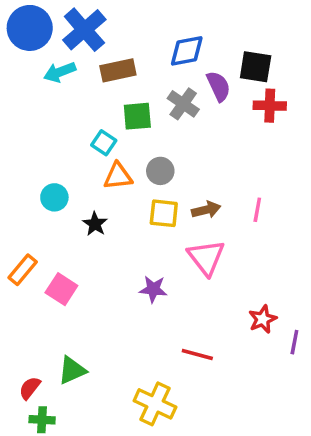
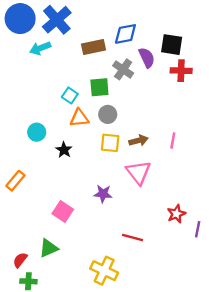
brown rectangle: (118, 70) -> (94, 47), moved
green square: (137, 116) -> (99, 87), moved
pink square: (61, 289) -> (63, 211), moved

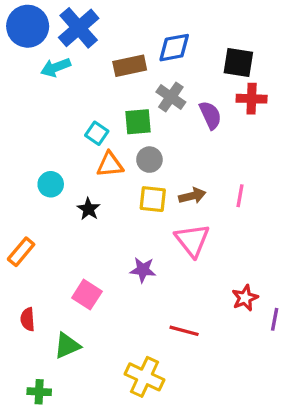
purple semicircle: (147, 58) -> (210, 115), moved
red semicircle: (20, 260) -> (28, 319), moved, turned -42

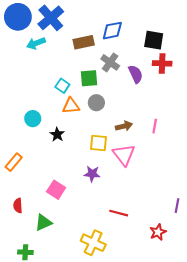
yellow square: (153, 199) -> (98, 143), moved
red star: (245, 298) -> (158, 232), moved

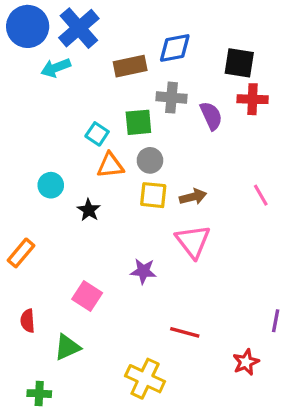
gray cross: (110, 62) -> (171, 98), turned -30
pink line: (155, 126) -> (261, 195), moved, turned -40
yellow square: (98, 143) -> (153, 195), moved

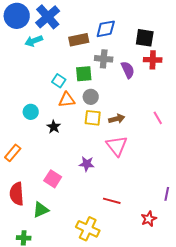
red semicircle: (28, 321) -> (17, 194), size x1.6

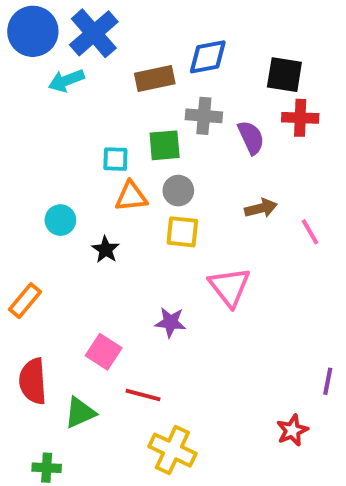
cyan square: (59, 81) -> (115, 159), turned -32
brown arrow: (117, 119) -> (261, 208), moved
red line: (112, 201) -> (143, 395), moved

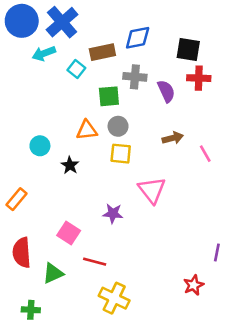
cyan square: (115, 159) -> (76, 69), moved, turned 36

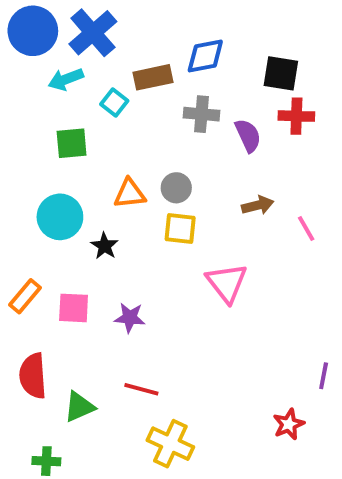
green square: (109, 96) -> (72, 143), moved
cyan circle: (40, 146) -> (60, 217), size x1.5
purple star: (113, 213) -> (130, 318), moved
pink square: (69, 233) -> (74, 308), moved, turned -30

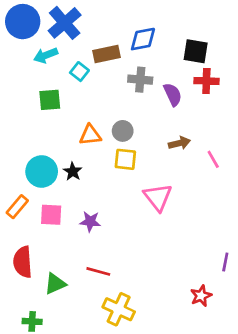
cyan circle: (60, 217) -> (42, 171), moved

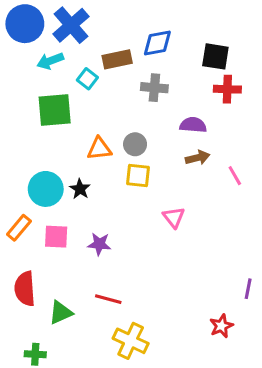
purple semicircle: (173, 94) -> (193, 125), moved, turned -60
green square: (50, 100) -> (55, 110), size x1.4
pink triangle: (158, 197) -> (174, 217), size x0.7

